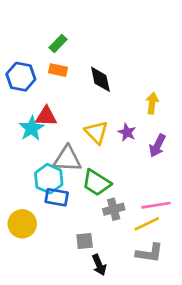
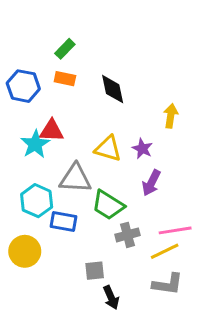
yellow triangle: (96, 132) -> (108, 149), turned -30
purple arrow: (157, 146) -> (151, 183), moved
cyan hexagon: (49, 179) -> (37, 201), moved

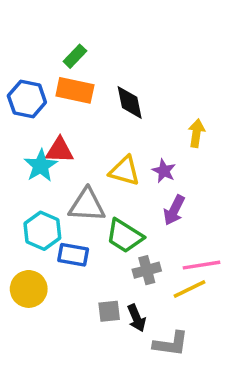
orange rectangle: (65, 79) -> (75, 90), size x1.5
gray L-shape: (168, 284) -> (171, 344), moved
black arrow: (111, 297) -> (137, 318), moved

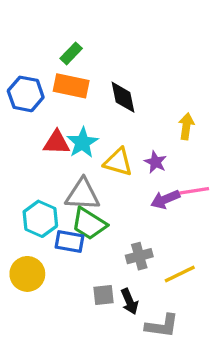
cyan star: (41, 166) -> (82, 143), moved
purple arrow: (174, 210) -> (165, 199), turned 40
green trapezoid: (125, 236) -> (89, 224), moved
pink line: (202, 265) -> (191, 191), moved

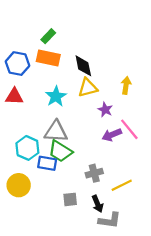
red triangle: (57, 143) -> (14, 96), moved
yellow triangle: (118, 162) -> (88, 88), moved, turned -30
pink line: (191, 191) -> (129, 129), turned 60
black arrow: (130, 302) -> (98, 204), moved

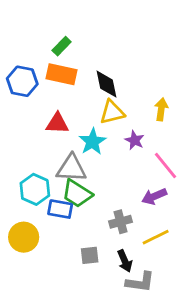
red triangle: (14, 96) -> (57, 123), moved
cyan star: (56, 96) -> (92, 142), moved
purple arrow: (112, 135) -> (154, 196), moved

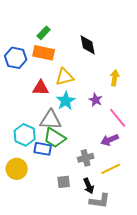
black diamond: (106, 84) -> (88, 45), moved
yellow triangle: (112, 112) -> (65, 77), moved

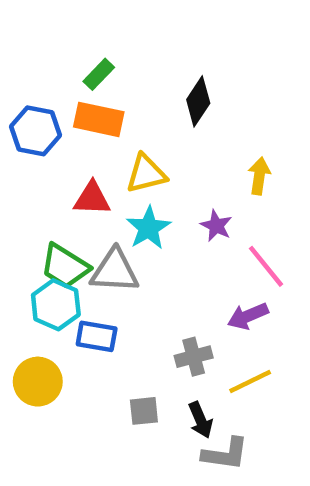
black diamond: (88, 45) -> (198, 101), turned 45
green trapezoid: (55, 138) -> (65, 266), moved

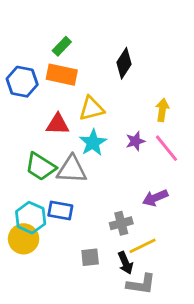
purple star: (216, 226) -> (135, 141), turned 30
pink line: (266, 266) -> (167, 148), moved
cyan hexagon: (56, 305) -> (31, 218), moved
yellow line: (250, 382) -> (142, 246), moved

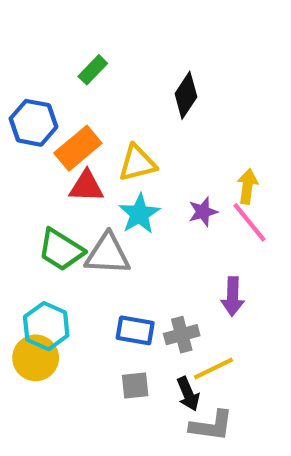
orange rectangle: (62, 75) -> (78, 148), moved, turned -52
yellow arrow: (162, 110) -> (247, 186), moved
purple arrow: (155, 198) -> (233, 296), turned -65
blue rectangle: (60, 211) -> (135, 330), moved

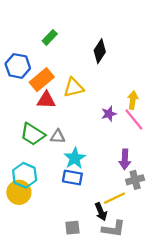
cyan star: (139, 214) -> (75, 158), moved
gray triangle: (108, 254) -> (58, 137), size x0.6
gray cross: (182, 335) -> (135, 180), moved
gray square: (135, 385) -> (72, 228), moved

